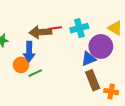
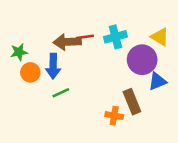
blue triangle: (89, 59) -> (157, 81), moved
orange circle: (21, 65) -> (30, 72), moved
orange cross: (111, 92) -> (114, 116), moved

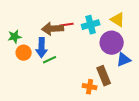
yellow triangle: (160, 37) -> (118, 20), moved
green line: (61, 93) -> (50, 60), moved

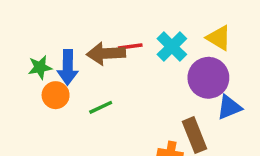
cyan cross: (91, 25) -> (172, 47), turned -30
blue arrow: (42, 48) -> (68, 67), moved

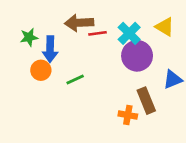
brown arrow: (106, 53) -> (79, 23), moved
green star: (40, 67) -> (29, 37), moved
purple circle: (208, 78) -> (137, 56), moved

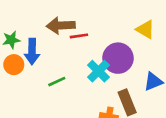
cyan cross: (129, 33) -> (98, 71), moved
orange circle: (41, 70) -> (14, 65), moved

